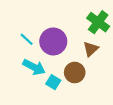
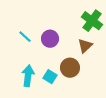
purple circle: (53, 41) -> (50, 39), size x0.7
cyan arrow: (34, 67) -> (28, 76), moved, turned -110

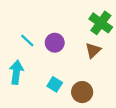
brown circle: (70, 68) -> (82, 92), moved
cyan arrow: (28, 76) -> (16, 72), moved

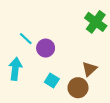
purple circle: (55, 43) -> (46, 48), moved
brown triangle: (93, 50) -> (89, 69), moved

